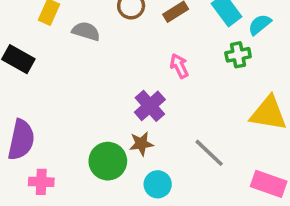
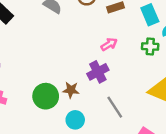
pink arrow: (179, 66) -> (109, 44), turned 70
purple cross: (150, 106) -> (98, 72), moved

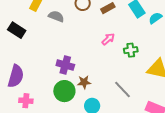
green cross: (150, 46) -> (131, 50), moved
purple cross: (98, 72) -> (65, 65), moved, turned -36

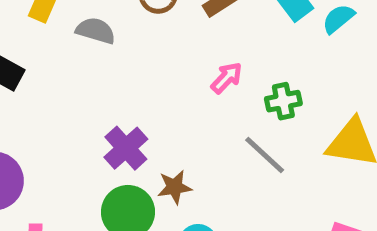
purple cross: (65, 65) -> (126, 148), turned 36
gray line: (122, 90) -> (265, 155), moved

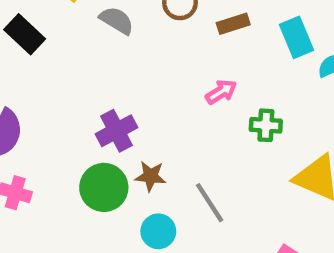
gray line: (265, 155) -> (210, 203), moved

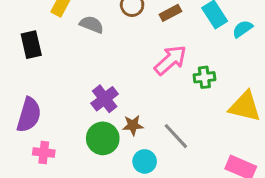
black rectangle: (25, 34) -> (31, 45), turned 44
pink arrow: (221, 92) -> (170, 60), size x1.6

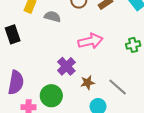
pink arrow: (170, 60) -> (90, 41), moved, turned 35
green circle: (103, 138) -> (51, 96), moved

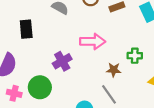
black rectangle: (13, 34) -> (26, 29), moved
brown star: (87, 83) -> (114, 70), moved

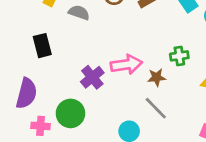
pink arrow: (93, 41) -> (126, 65), moved

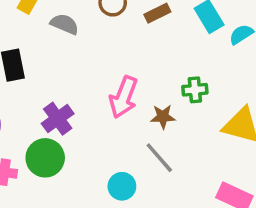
pink arrow: (126, 65) -> (124, 97), turned 116
purple cross: (92, 77) -> (58, 119), moved

